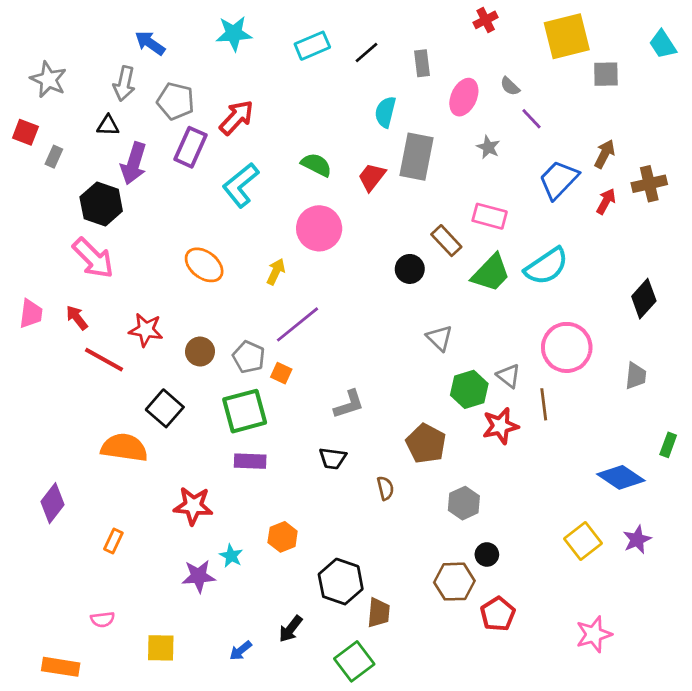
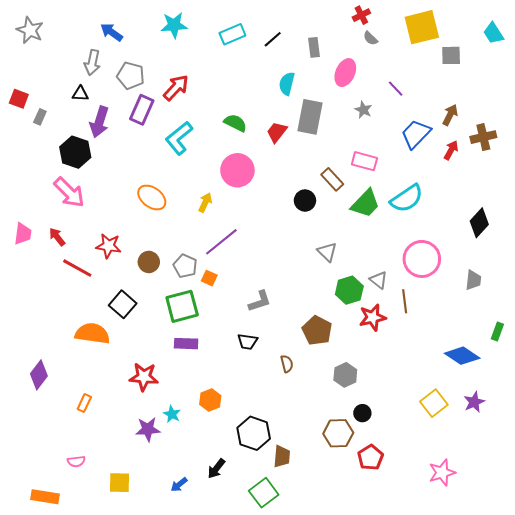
gray star: (48, 80) -> (30, 30), moved
gray semicircle: (510, 86) -> (370, 38), moved

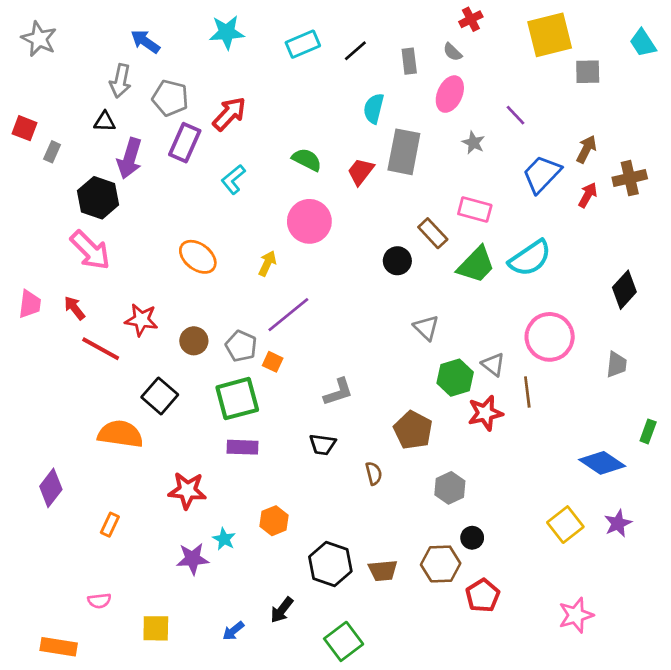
gray semicircle: (370, 38) -> (452, 52), moved
cyan L-shape: (179, 138) -> (233, 179), size x0.7
brown trapezoid: (282, 456) -> (383, 571), moved, turned 80

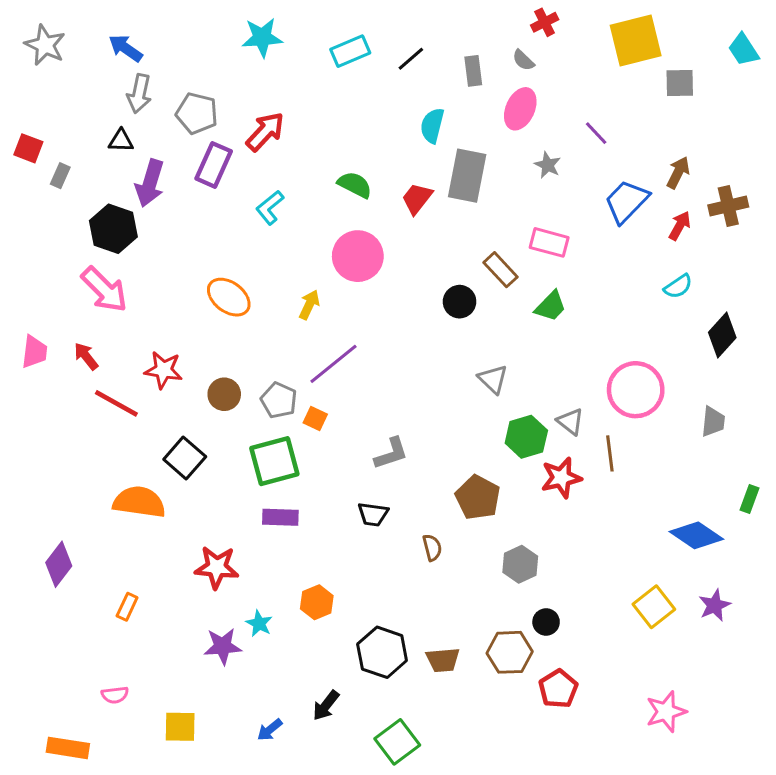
blue arrow: (145, 42) -> (126, 48), moved
cyan semicircle: (530, 258) -> (678, 286), moved, size x0.6
green trapezoid: (476, 265) -> (551, 306), size x0.7

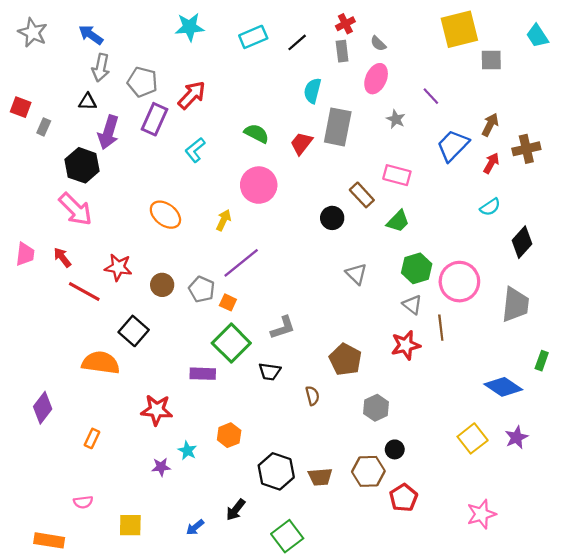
red cross: (545, 22) -> (345, 24), moved
gray trapezoid: (713, 422) -> (515, 305), size x1.6
green hexagon: (526, 437) -> (417, 268), moved
green square: (274, 461) -> (231, 343), moved, turned -30
purple star: (223, 646) -> (161, 467), size x0.7

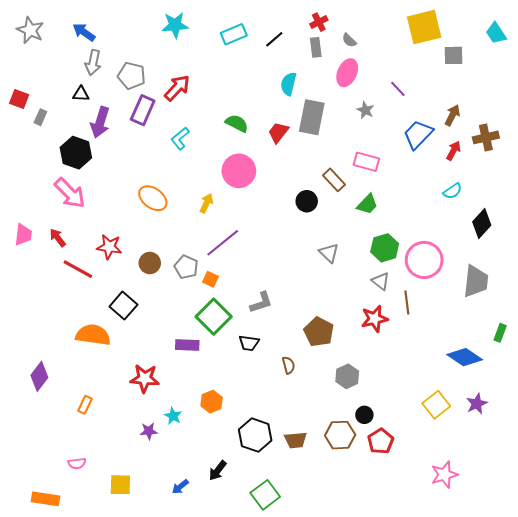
red pentagon: (403, 498) -> (381, 441), moved

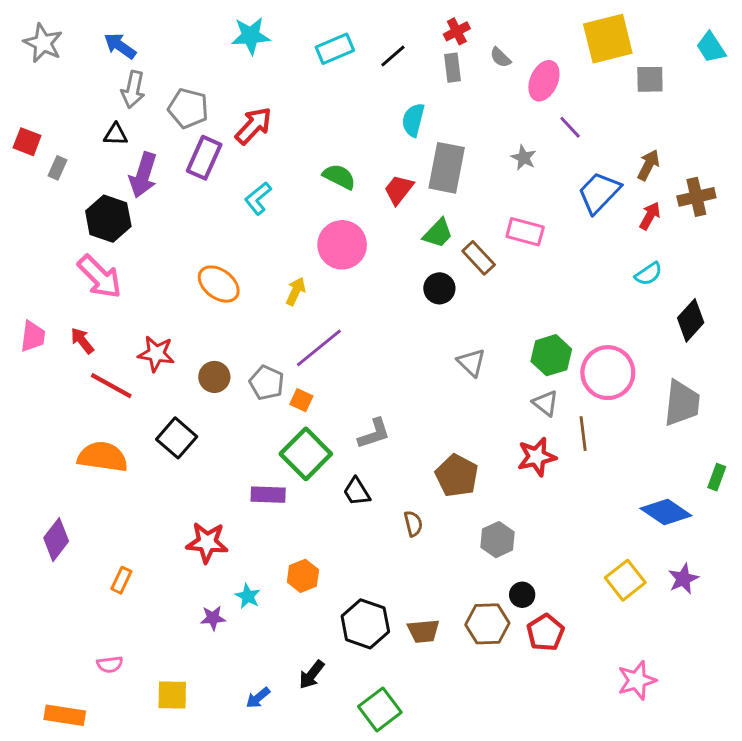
pink ellipse: (347, 73) -> (544, 81), moved
green trapezoid: (367, 204) -> (438, 233), moved
orange semicircle: (93, 335) -> (103, 457), moved
black trapezoid: (249, 343) -> (357, 492), turned 50

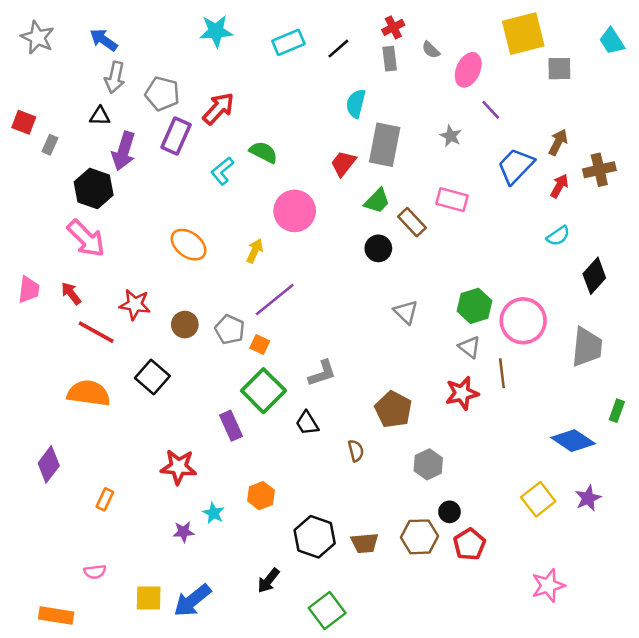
green semicircle: (339, 177) -> (263, 152), moved
purple rectangle: (268, 495) -> (231, 426), turned 64
blue arrow: (258, 698) -> (192, 600), moved, size x1.8

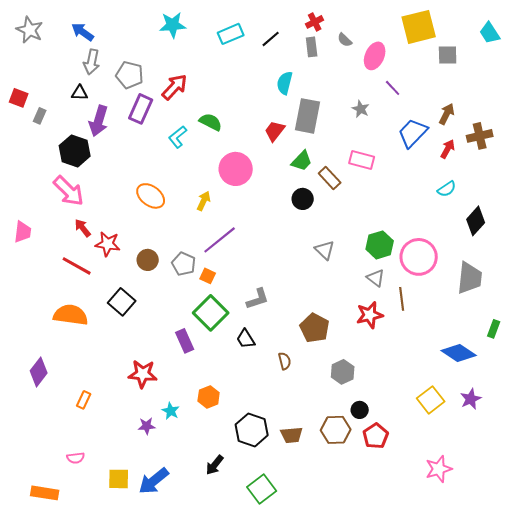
red arrow: (71, 293) -> (83, 228), moved

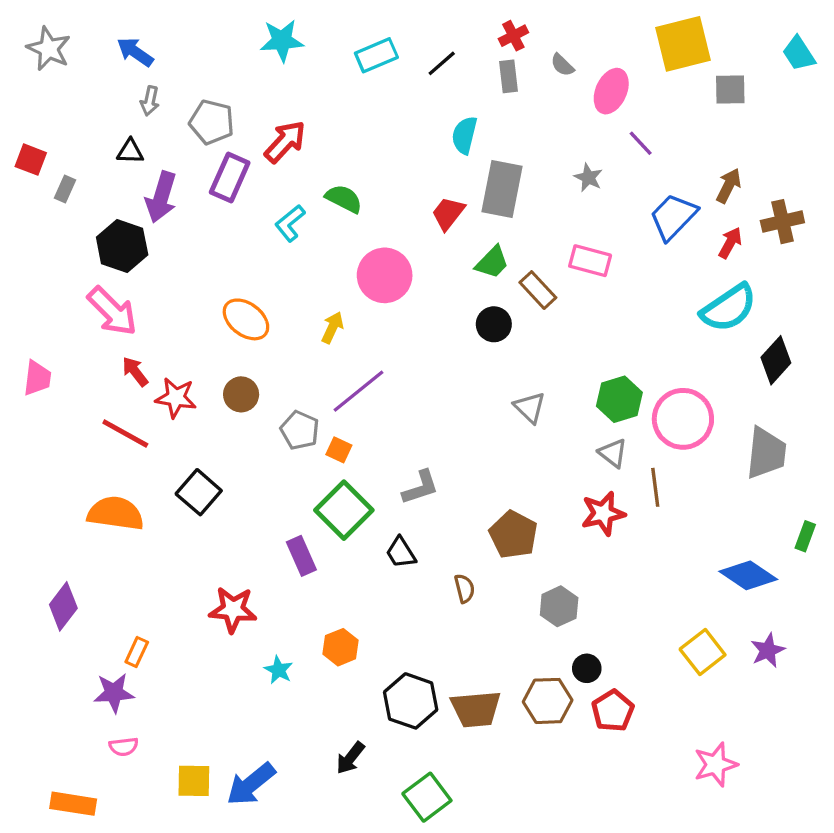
gray arrow: (92, 62) -> (150, 101), size x0.7
cyan semicircle: (447, 189) -> (729, 308), size x1.8
brown circle: (148, 260) -> (241, 394), moved
purple star: (147, 426) -> (114, 693), moved, size x1.4
brown trapezoid: (292, 435) -> (476, 709), size x1.4

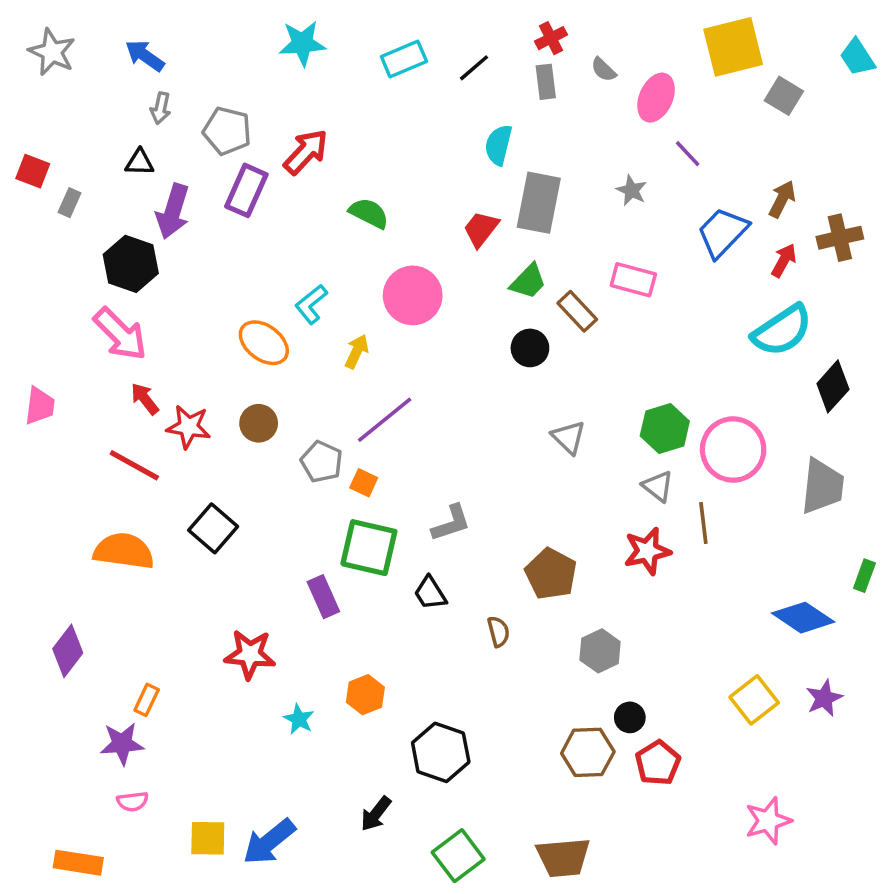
gray square: (730, 89) -> (784, 96), turned 32
cyan L-shape: (290, 223) -> (311, 304), moved
green square: (344, 510) -> (369, 548), turned -32
brown trapezoid: (476, 709) -> (563, 857), moved

